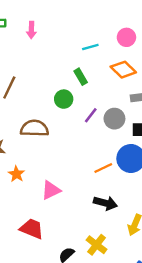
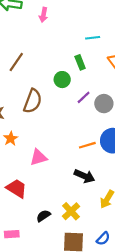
brown semicircle: (34, 128) -> (33, 101), turned 100

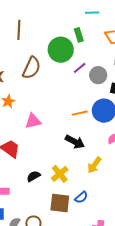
brown line: (16, 62) -> (19, 30), turned -36
green circle: (62, 80) -> (61, 50), size x1.6
blue semicircle: (103, 239) -> (81, 197), moved

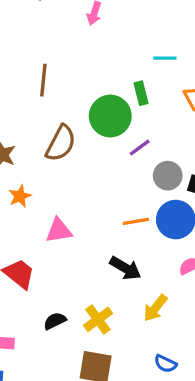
gray circle: (98, 75) -> (168, 176), moved
blue semicircle: (81, 197) -> (165, 364), moved, turned 64

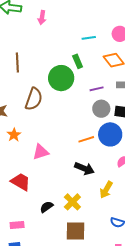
purple line: (140, 148) -> (97, 89), moved, turned 32

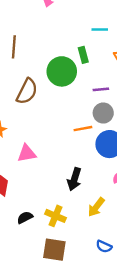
orange line: (86, 139) -> (83, 129), moved
black arrow: (84, 168) -> (74, 179), turned 78
yellow cross: (72, 202) -> (55, 216), turned -30

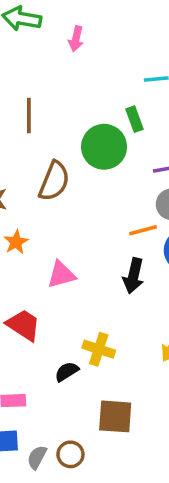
black arrow: (74, 179) -> (133, 276), moved
yellow cross: (55, 216) -> (99, 349), moved

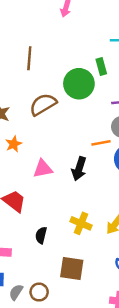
brown semicircle: (54, 181) -> (43, 104), turned -148
black arrow: (133, 276) -> (79, 169), moved
yellow cross: (99, 349) -> (81, 223), moved
black semicircle: (67, 372) -> (41, 235), turned -49

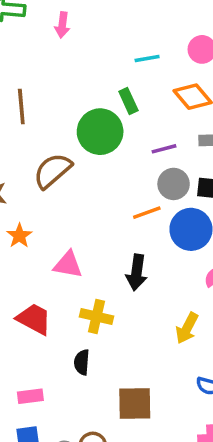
pink triangle: (43, 169) -> (68, 265), turned 30
black arrow: (79, 169) -> (137, 272), moved
yellow cross: (81, 223) -> (97, 316), moved

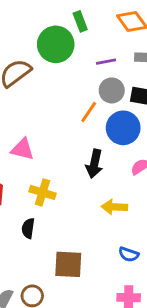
orange line: (147, 213) -> (89, 112), turned -40
black arrow: (137, 272) -> (94, 164), moved
yellow arrow: (187, 328) -> (114, 207), turned 60

